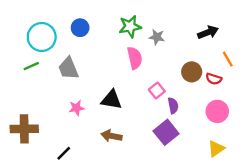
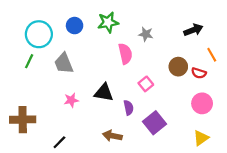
green star: (130, 27) -> (108, 22), moved
green line: (31, 66) -> (29, 61), turned -40
purple semicircle: (173, 106) -> (129, 108), moved
brown arrow: (111, 136) -> (112, 136), moved

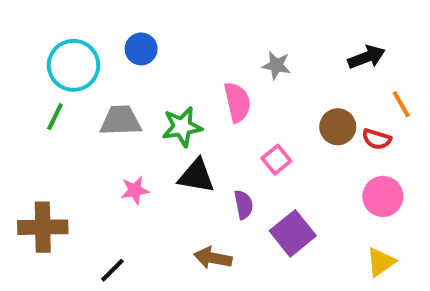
green star: (108, 22) -> (182, 127), moved
gray trapezoid: (64, 63) -> (121, 121), turned 110

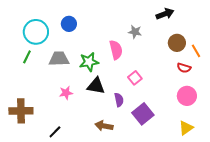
black arrow: (366, 57) -> (165, 14), moved
brown circle: (338, 127) -> (177, 43), moved

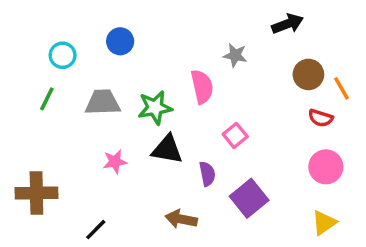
cyan circle: (36, 32) -> (63, 55), size x0.6

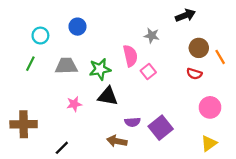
red semicircle: (321, 118) -> (194, 74), moved
pink square: (235, 135) -> (148, 71), moved
purple semicircle: (207, 174) -> (133, 122), moved, turned 96

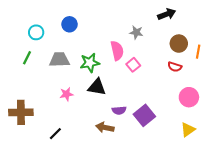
orange line: (220, 57) -> (198, 52), turned 40

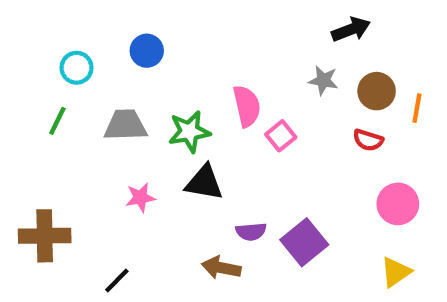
gray star: (136, 32) -> (323, 80), moved

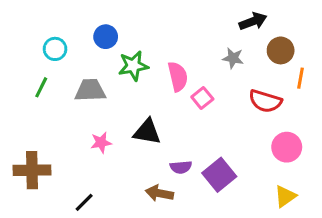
brown circle: (377, 91) -> (281, 50), moved
green star: (189, 132) -> (133, 66), moved
red semicircle: (368, 140) -> (265, 101), size x1.5

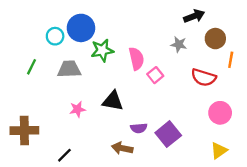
blue circle: (106, 37) -> (81, 28), size x1.5
cyan circle: (55, 49) -> (55, 36), moved

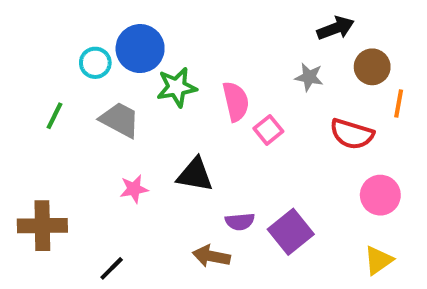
gray trapezoid: (69, 69) -> (120, 120), turned 30

